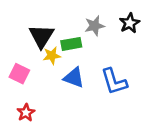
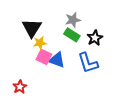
black star: (130, 23) -> (95, 38), moved
green rectangle: (71, 44) -> (72, 35), moved, turned 42
pink square: (19, 74) -> (44, 57), moved

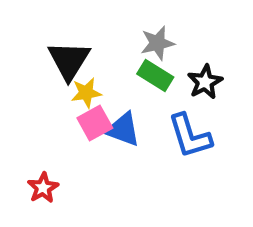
pink square: (44, 57) -> (95, 123), turned 35

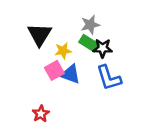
black star: (205, 82) -> (103, 48), moved, turned 30
yellow star: (86, 93) -> (63, 51), moved
red star: (43, 188) -> (41, 114), moved

